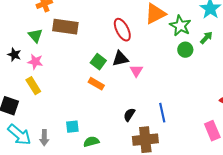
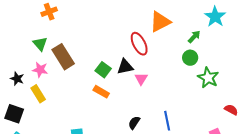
green star: (180, 26) -> (208, 78), moved
brown rectangle: (65, 27) -> (63, 57), moved, turned 50
red ellipse: (122, 30) -> (139, 44), moved
green arrow: (206, 38) -> (194, 37), moved
black star: (14, 55) -> (17, 79), moved

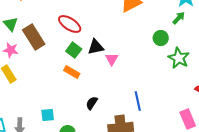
green arrow: (194, 37) -> (179, 18), moved
red ellipse: (139, 44) -> (70, 24), moved, turned -30
black semicircle: (134, 123) -> (92, 103), moved

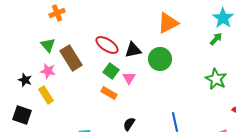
green circle: (161, 38) -> (160, 59), moved, size x1.5
black triangle: (96, 47) -> (133, 50), moved
pink triangle: (112, 59) -> (129, 78), moved

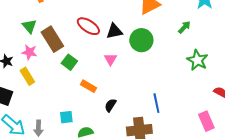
green arrow: (216, 39) -> (184, 27), moved
green square: (111, 71) -> (69, 62), moved
orange rectangle: (109, 93) -> (88, 86), moved

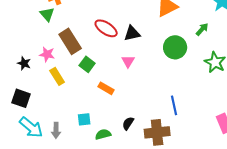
green triangle: (29, 26) -> (47, 14), moved
green circle: (141, 40) -> (175, 47), moved
yellow rectangle: (27, 76) -> (57, 76), moved
black semicircle: (110, 105) -> (128, 123), moved

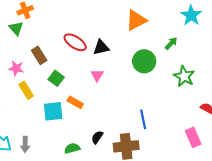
brown rectangle: (70, 41) -> (39, 55), size x0.7
cyan square: (84, 119) -> (53, 111), moved, size x1.5

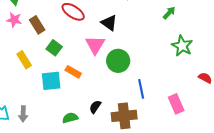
black triangle: (101, 47) -> (109, 23), moved, turned 48
green circle: (144, 61) -> (118, 61), moved
pink star: (16, 68) -> (14, 20), moved
pink triangle: (97, 75) -> (95, 45), size x1.5
pink rectangle: (193, 137) -> (176, 104), moved

